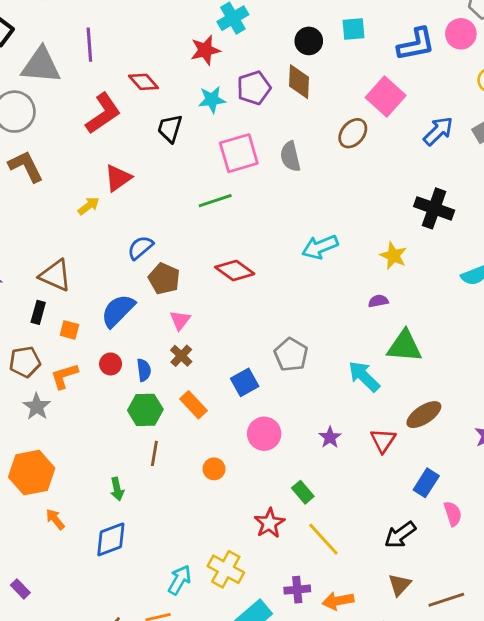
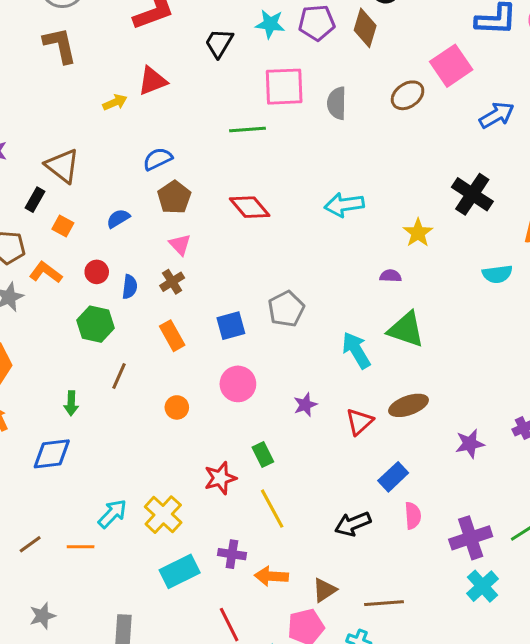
blue semicircle: (118, 311) -> (118, 219), size x0.6
pink triangle: (180, 320) -> (180, 245), turned -35
orange L-shape: (64, 376) -> (46, 272), turned 40
green hexagon: (145, 410) -> (95, 324), moved
brown triangle: (400, 585) -> (325, 590), moved

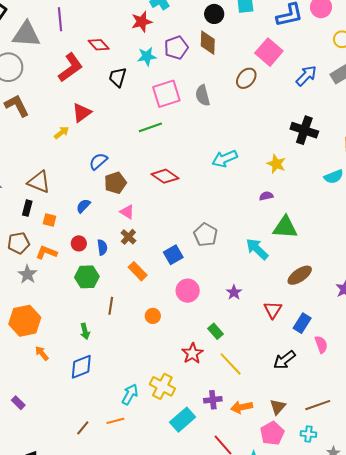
brown pentagon: (174, 197) -> (115, 183), turned 30
red triangle: (359, 422) -> (273, 310), moved

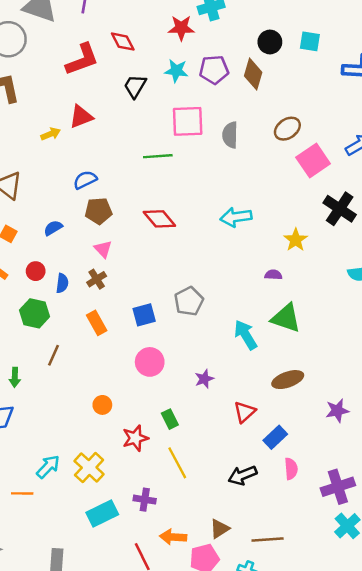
pink square: (269, 52) -> (313, 161), moved
orange circle: (153, 316) -> (102, 405), moved
orange arrow: (242, 407) -> (173, 537), moved

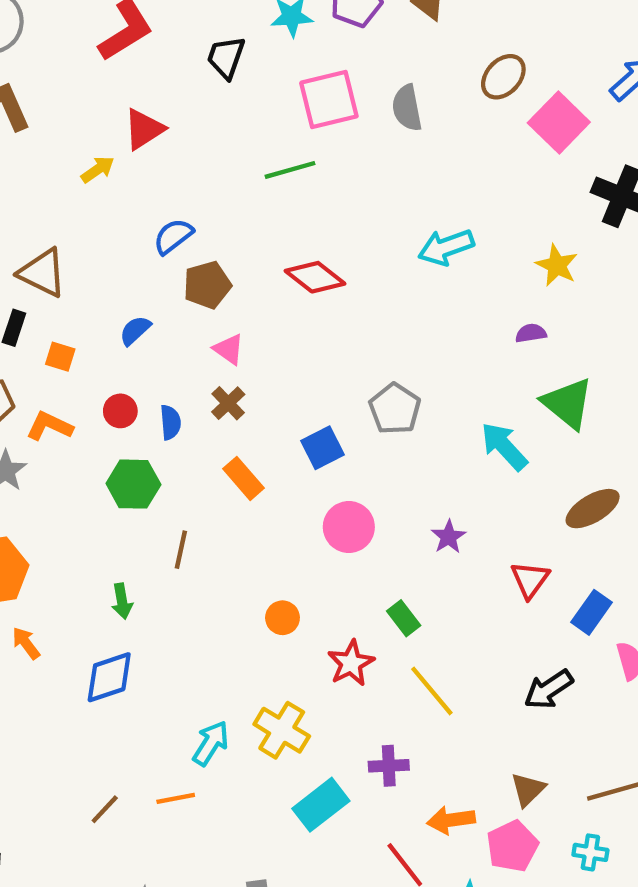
green triangle: (286, 318) -> (568, 403), turned 32

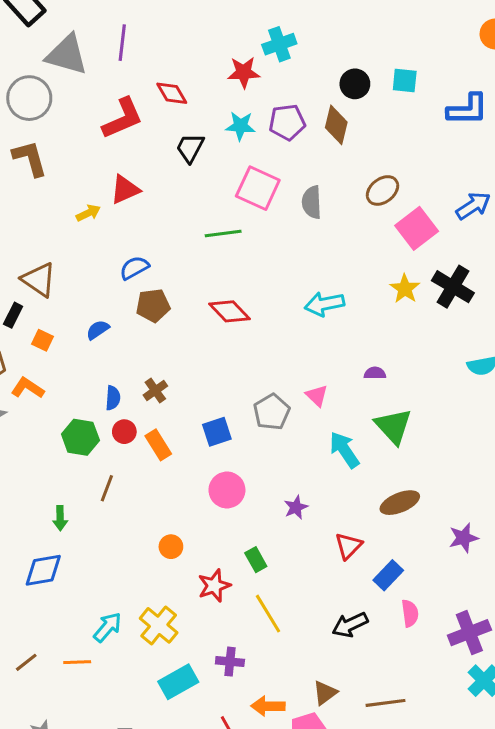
pink square: (329, 99) -> (258, 188), turned 30
yellow star: (557, 265) -> (405, 289), moved
pink triangle: (229, 349) -> (317, 396), moved
red circle: (120, 411) -> (124, 432), moved

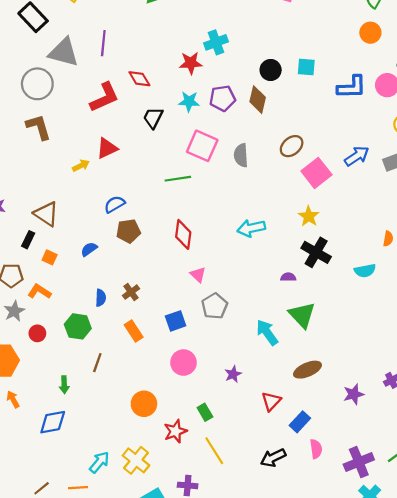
black cross: (453, 287) -> (316, 252), moved
red diamond: (229, 311) -> (183, 234), turned 52
pink triangle: (317, 396) -> (198, 275), moved
red circle: (124, 432) -> (37, 333), moved
orange circle: (171, 547) -> (144, 404), size x1.5

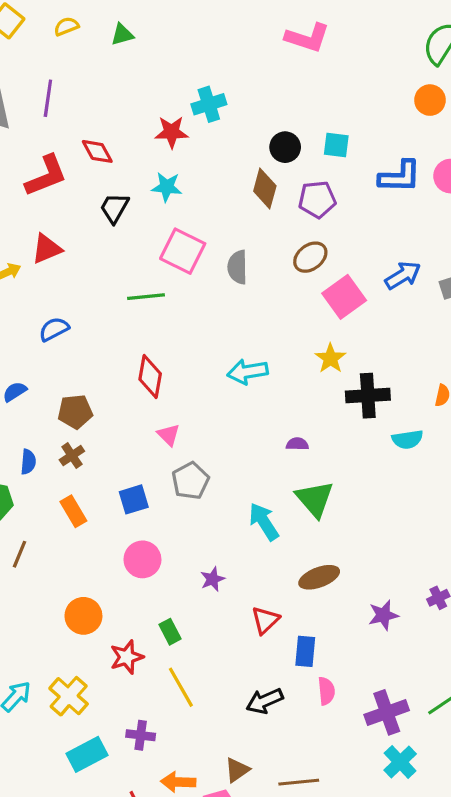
purple pentagon: (222, 98) -> (317, 199), moved
brown pentagon: (128, 231) -> (75, 412), moved
black cross: (316, 252) -> (368, 396), moved, turned -36
blue rectangle: (300, 422) -> (305, 651), turned -40

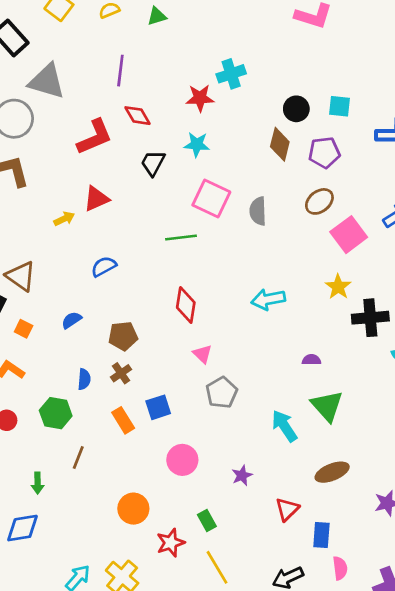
purple line: (48, 98) -> (120, 71), moved
blue square: (134, 499) -> (158, 407), moved

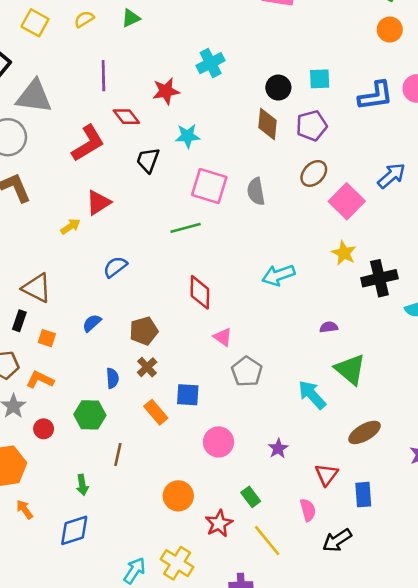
red star: (200, 98) -> (166, 91), moved
blue square: (158, 407) -> (188, 395), turned 30
pink semicircle: (340, 568) -> (308, 510), moved

